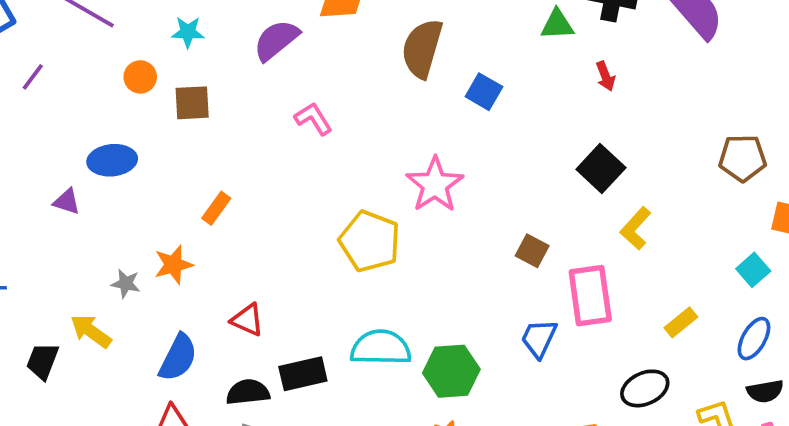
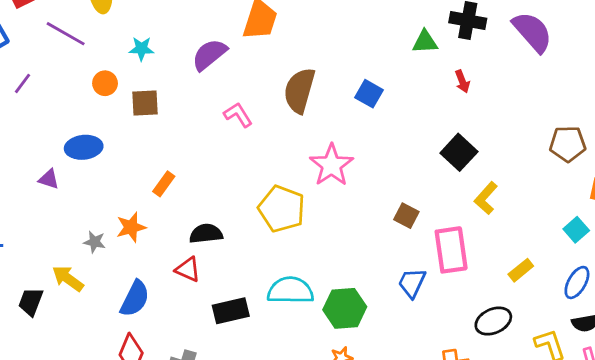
brown semicircle: (422, 48) -> (299, 90), moved
black semicircle: (248, 392) -> (206, 234), moved

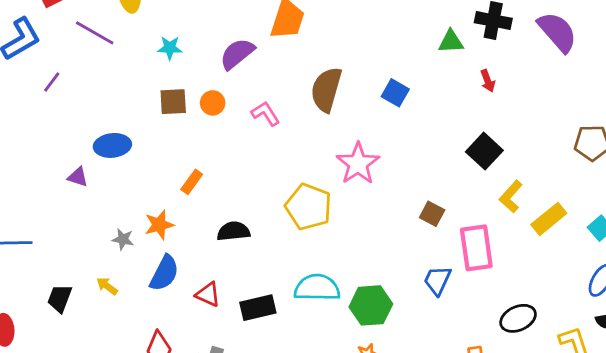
orange circle: (105, 83) -> (213, 103), moved
red triangle: (188, 269) -> (208, 294), moved
yellow rectangle: (521, 270) -> (549, 219), moved, size x1.4
yellow arrow: (68, 279) -> (107, 286), moved, size x0.7
blue semicircle: (135, 299) -> (164, 273), moved

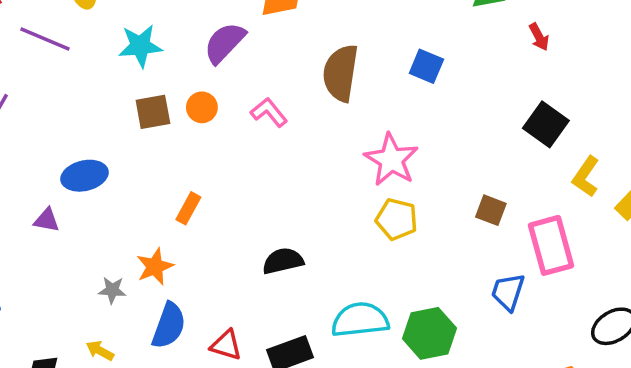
cyan star: (170, 48) -> (140, 46), size x1.4
yellow pentagon: (308, 207) -> (397, 219), moved, size x0.7
black semicircle: (233, 231) -> (283, 261), moved

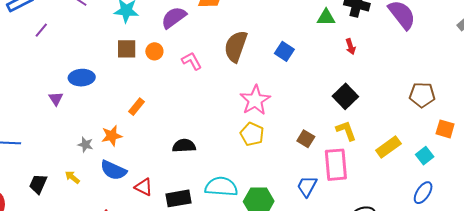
yellow L-shape: (586, 177) -> (346, 131), moved, turned 115
purple triangle: (47, 220) -> (56, 99), turned 35
blue semicircle: (169, 326) -> (113, 170), turned 84

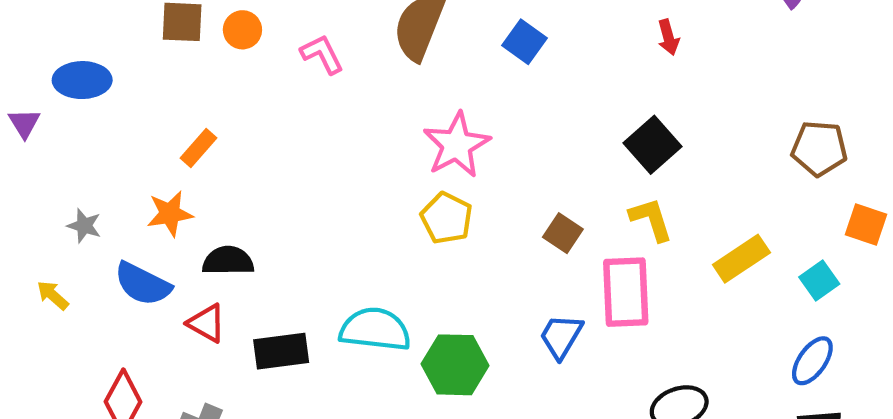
orange star: (112, 136) -> (170, 214), moved
black semicircle: (184, 146) -> (228, 261), moved

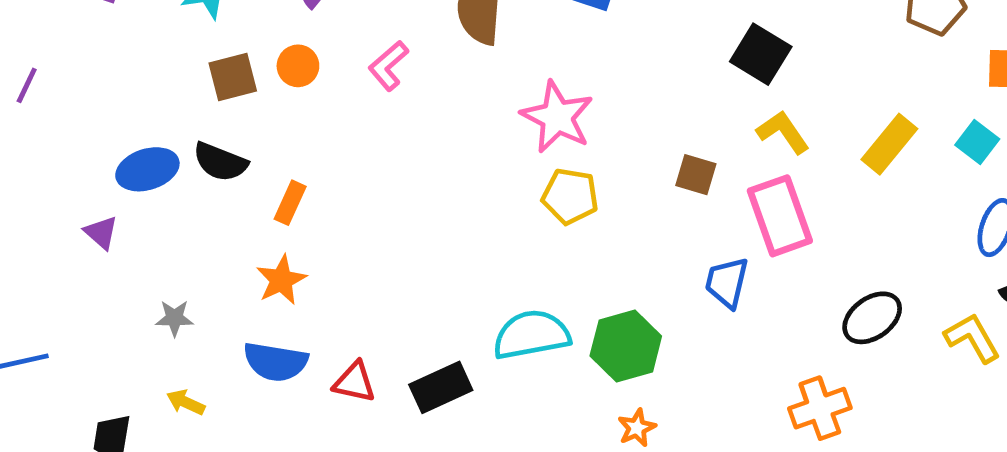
pink L-shape: (322, 54) -> (388, 66), turned -87
gray star: (84, 226) -> (174, 318), moved
black semicircle: (228, 261) -> (220, 162), moved, turned -141

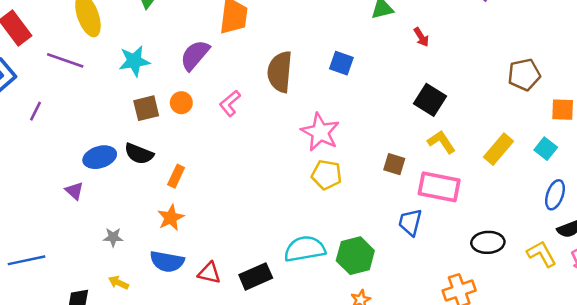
pink rectangle: (780, 216) -> (439, 187), turned -60
black ellipse: (872, 318) -> (488, 242), turned 32

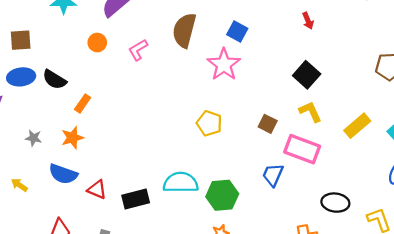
brown square: (146, 108) -> (21, 40), moved
pink star: (320, 132) -> (224, 65), moved
gray star: (113, 237) -> (33, 138), moved

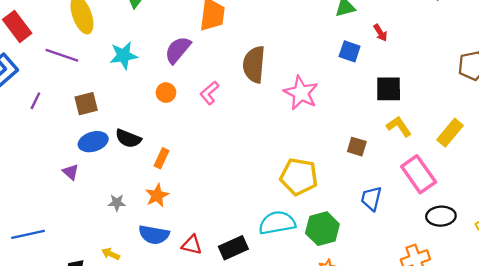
blue square: (237, 32) -> (350, 51), moved
black square: (307, 75) -> (389, 89), turned -32
yellow pentagon: (209, 123) -> (299, 177), moved, size x1.4
pink rectangle: (302, 149) -> (419, 174), moved, turned 44

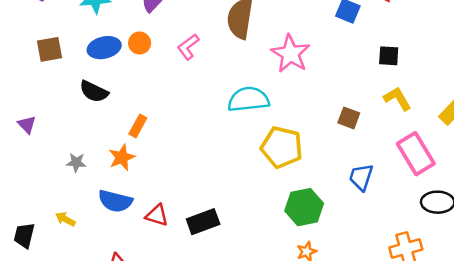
black square: (389, 89) -> (389, 56), size x0.7
blue ellipse: (93, 142) -> (104, 48), moved
orange rectangle: (162, 158) -> (138, 126), moved
cyan semicircle: (277, 223) -> (248, 99), moved

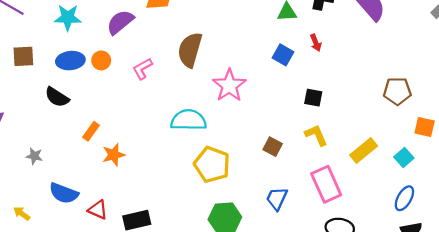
orange star: (122, 157) -> (114, 155), moved
yellow arrow: (65, 219) -> (22, 214), moved

